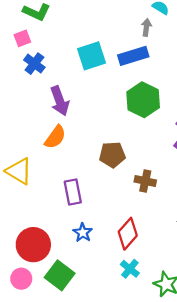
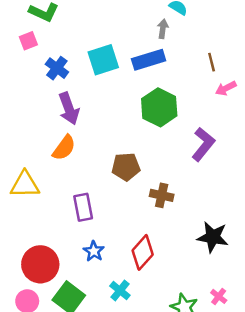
blue cross: (34, 64) -> (57, 68), moved
yellow triangle: (19, 171) -> (25, 185), turned -32
cyan cross: (130, 269) -> (120, 291), moved

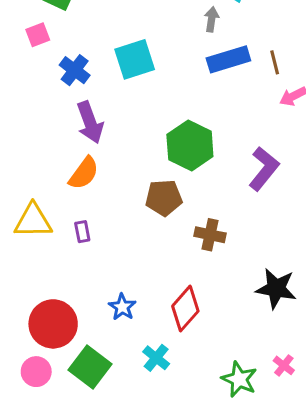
blue rectangle: (149, 60) -> (228, 59), moved
green hexagon: (159, 107) -> (190, 145), moved
purple rectangle: (83, 207) -> (82, 232), moved, size x0.6

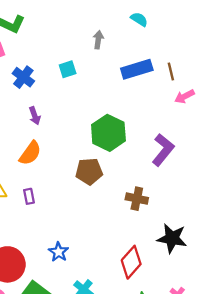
gray arrow: (212, 19) -> (98, 40), moved
cyan square: (135, 59) -> (68, 69), size x0.6
purple arrow: (90, 122) -> (35, 116), size x0.6
brown cross: (210, 235) -> (137, 199), moved
red diamond: (185, 309) -> (131, 262), moved

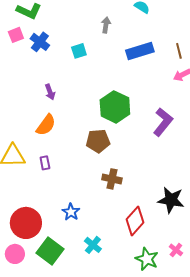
brown line: (171, 71) -> (179, 51), moved
blue cross: (23, 77) -> (40, 42), moved
brown cross: (137, 199) -> (112, 179), moved

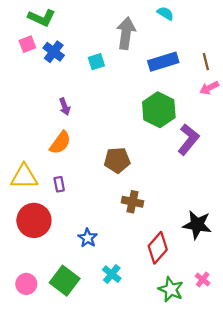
gray arrow: (106, 25) -> (126, 33), size x1.8
green hexagon: (115, 107) -> (159, 110), moved
red circle: (26, 223) -> (34, 220), moved

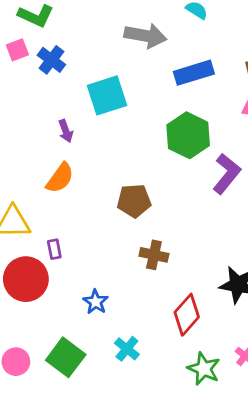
gray arrow: (126, 33) -> (145, 36), turned 92
cyan square: (96, 62) -> (107, 95), moved, size x1.8
purple rectangle: (59, 184) -> (54, 249), moved

